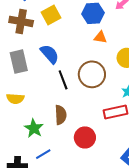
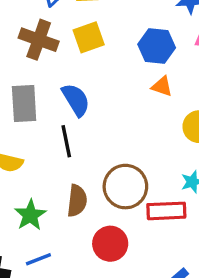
brown circle: (92, 74) -> (125, 187), moved
black line: (63, 80) -> (66, 141), moved

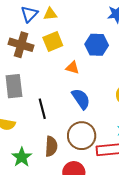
orange triangle: (162, 86) -> (72, 68), moved
blue semicircle: (76, 100) -> (81, 99), moved

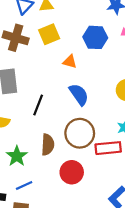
black line: (42, 109) -> (38, 105), turned 36

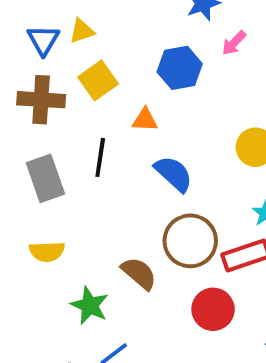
black line: (38, 105) -> (100, 157), moved
brown semicircle: (48, 145) -> (139, 273), turned -40
red circle: (72, 172) -> (213, 309), moved

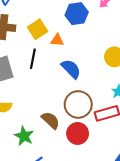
yellow square: (98, 80) -> (38, 29), moved
red circle: (213, 309) -> (78, 134), moved

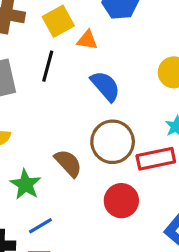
red circle: (78, 134) -> (121, 201), moved

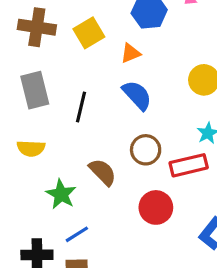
orange triangle: (87, 40) -> (131, 53), moved, turned -30
black line: (48, 66) -> (81, 107), moved
brown circle: (113, 142) -> (146, 150), size x0.7

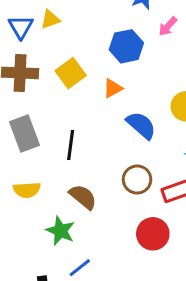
blue semicircle: (137, 95) -> (141, 125), moved
brown semicircle: (103, 172) -> (83, 197), moved

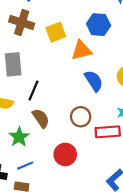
orange triangle: (113, 88) -> (81, 50), size x1.5
black line: (71, 145) -> (34, 91), moved
red circle: (153, 234) -> (65, 154), moved

